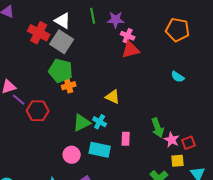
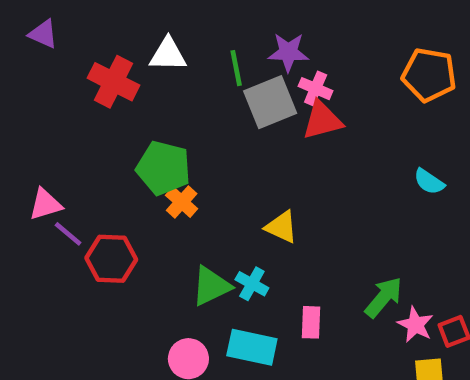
green line: (93, 16) -> (236, 68), moved
white triangle: (63, 21) -> (168, 54), turned -30
gray square: (62, 42) -> (270, 102), moved, turned 35
orange cross: (69, 86) -> (182, 202), turned -32
green arrow: (158, 128) -> (384, 297), turned -120

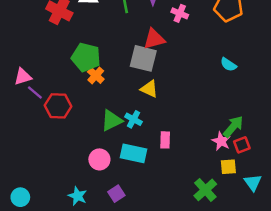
pink cross: (316, 89) -> (180, 13), moved
gray square: (270, 102) -> (143, 58), moved, turned 36
red triangle: (322, 120) -> (154, 39), moved
green arrow: (384, 297) -> (233, 127), moved

